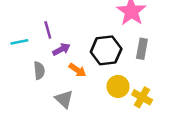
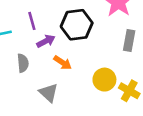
black hexagon: (106, 50) -> (77, 25), moved

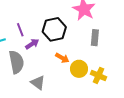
gray semicircle: (23, 63) -> (16, 62), size x1.6
orange arrow: (63, 63) -> (62, 58), moved

